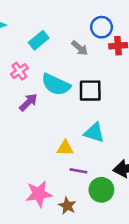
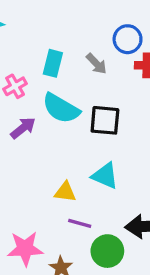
cyan rectangle: (39, 40) -> (53, 63), moved, turned -42

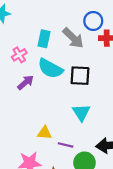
gray arrow: (96, 64) -> (73, 38), size x1.5
cyan triangle: (105, 176) -> (81, 113), turned 36
yellow triangle: (65, 192) -> (44, 133), moved

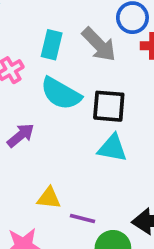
purple arrow: (26, 83) -> (21, 135), moved
cyan triangle: (81, 113) -> (112, 148), moved, turned -48

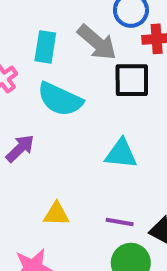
black square: (109, 106) -> (132, 80), moved
purple line: (83, 219) -> (120, 222), moved

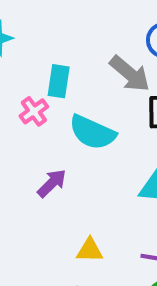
cyan rectangle: (45, 47) -> (59, 81), moved

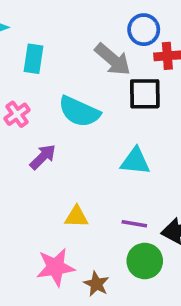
cyan rectangle: (59, 81) -> (34, 59), moved
pink cross: (34, 111) -> (17, 114), moved

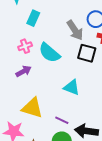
pink cross: (17, 114) -> (25, 46), moved
yellow triangle: (76, 217) -> (32, 108), size x1.6

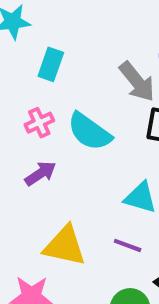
purple line: (62, 120) -> (128, 245), moved

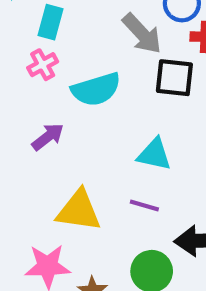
pink cross: (39, 123) -> (43, 65), moved
cyan semicircle: (90, 132) -> (96, 89), turned -48

